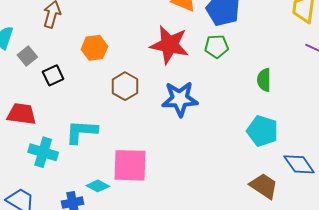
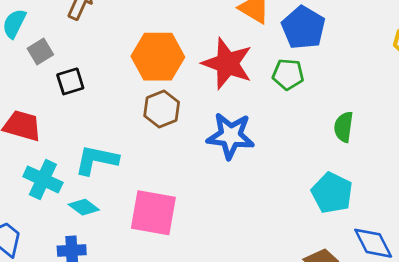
orange hexagon: (94, 48) -> (158, 57), moved, size x1.5
cyan diamond: (98, 186) -> (84, 207), moved

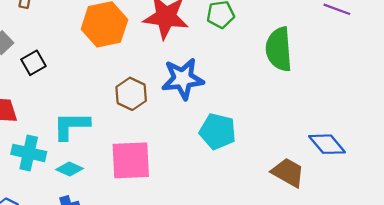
brown hexagon: (162, 109) -> (131, 94), moved
green semicircle: (344, 127) -> (279, 49), size x1.6
cyan pentagon: (332, 193) -> (218, 131), moved

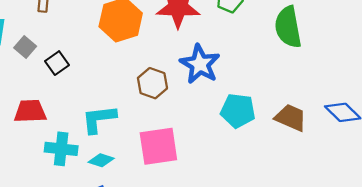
blue star: (183, 79) -> (200, 64), turned -30
brown trapezoid: (288, 172) -> (291, 118), moved

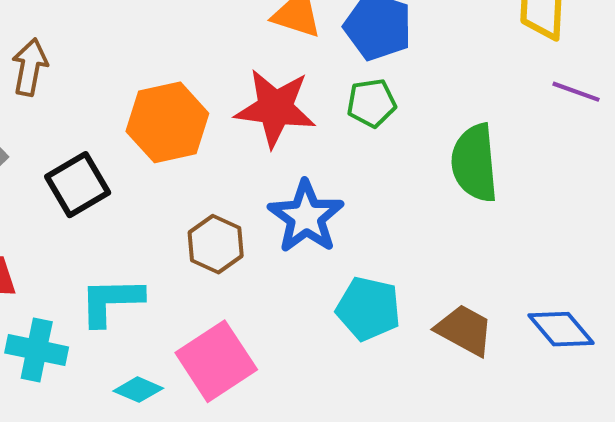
black square: (57, 63) -> (78, 185), moved, size x1.4
pink square: (158, 146) -> (216, 361), turned -30
cyan diamond: (101, 160) -> (138, 390), moved

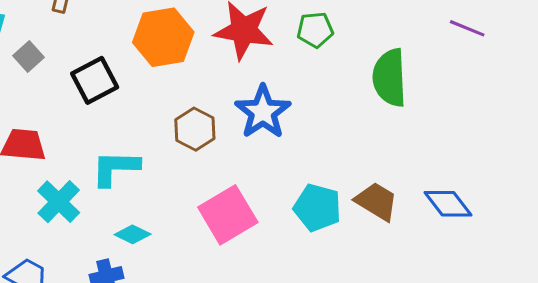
cyan pentagon: (368, 309) -> (317, 208), moved
cyan cross: (37, 350) -> (59, 202), turned 30
pink square: (216, 361) -> (228, 215), moved

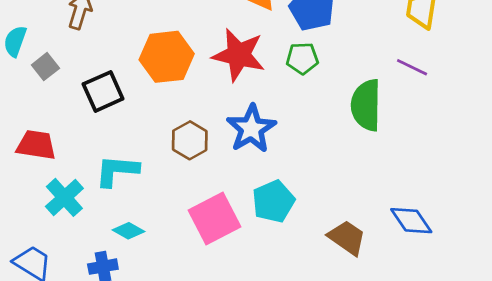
purple line: (467, 28) -> (412, 67), moved
brown trapezoid: (377, 201) -> (347, 238), moved
cyan pentagon: (317, 208) -> (273, 201), moved, turned 30

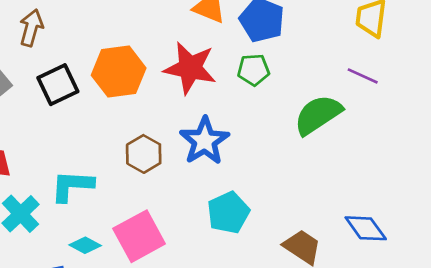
black square: (103, 91) -> (58, 85), moved
green semicircle: (366, 105) -> (318, 115), turned 57
pink square: (214, 218) -> (139, 236), moved

